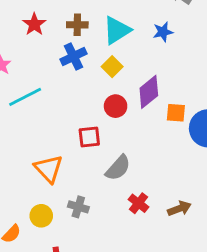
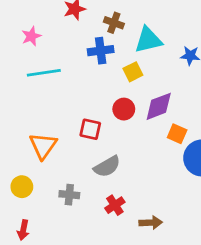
gray cross: (78, 207) -> (69, 195), moved, turned -30

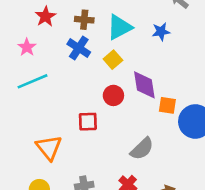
pink star: (31, 36) -> (27, 47), moved
blue cross: (101, 51) -> (79, 48), turned -35
purple diamond: (159, 106) -> (144, 85), turned -64
gray semicircle: (107, 167) -> (142, 149), moved

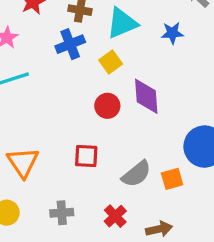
blue cross: (79, 48) -> (70, 44), turned 30
orange square: (167, 105) -> (172, 179), moved, turned -30
red square: (88, 122) -> (86, 156), moved

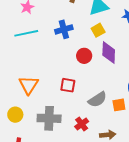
blue cross: (70, 44) -> (64, 29), moved
yellow square: (111, 62) -> (98, 30), moved
gray cross: (62, 213) -> (49, 118), size x1.6

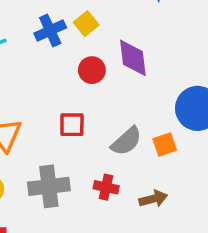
yellow square: (98, 30) -> (86, 24), moved
red cross: (82, 124) -> (106, 187), turned -32

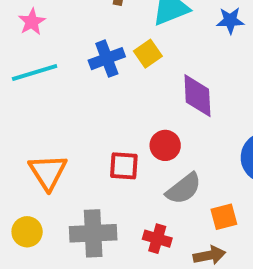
red circle: (92, 70) -> (165, 145), moved
orange square: (165, 145) -> (224, 217), moved

